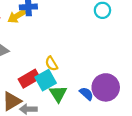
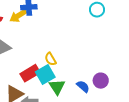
purple circle: (106, 87) -> (101, 81), size x0.6

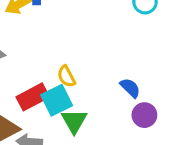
blue semicircle: (83, 86) -> (130, 88), moved

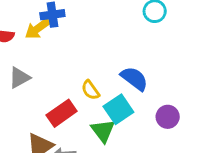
blue semicircle: (130, 88) -> (134, 79), moved, size x1.4
cyan square: (57, 100) -> (118, 109), moved

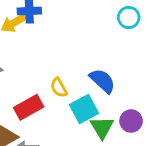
green triangle: (103, 131) -> (102, 127), moved

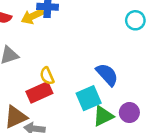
yellow semicircle: (59, 88) -> (47, 76), moved
green triangle: (102, 127) -> (103, 116), turned 30

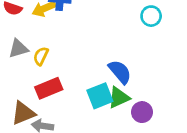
yellow semicircle: (47, 76) -> (41, 56), moved, turned 48
green triangle: (103, 116) -> (119, 98), moved

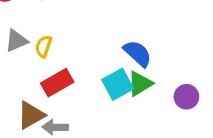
purple circle: (142, 112) -> (186, 97), moved

